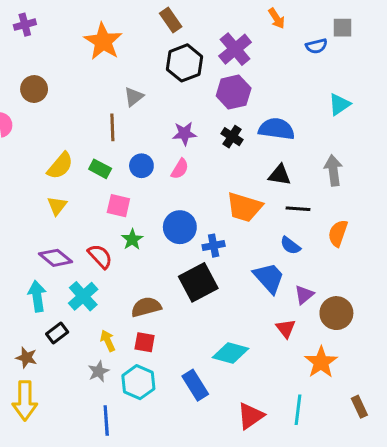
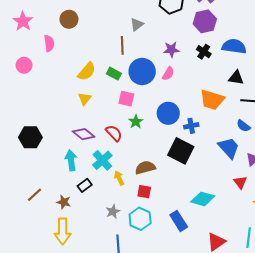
blue circle: (141, 166) -> (142, 71), size x1.6
black square: (198, 282) -> (181, 151), turned -35
yellow arrow: (108, 341) -> (119, 178), moved

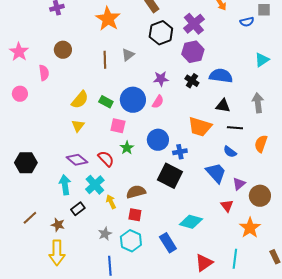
brown line: (122, 45) -> (105, 60), moved

